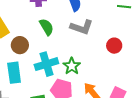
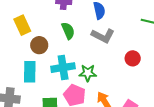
green star: (72, 66) -> (88, 73), turned 30

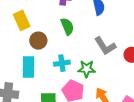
gray L-shape: (103, 36) -> (105, 46), moved, turned 30
cyan cross: (63, 68) -> (62, 63), size x0.7

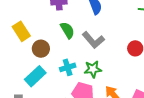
gray L-shape: (105, 46) -> (93, 40), moved
cyan rectangle: (29, 67) -> (35, 76), turned 55

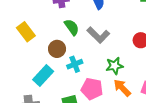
brown circle: (41, 49) -> (57, 49), moved
green star: (93, 69) -> (114, 66), moved

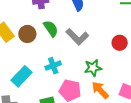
brown circle: (57, 49) -> (27, 34), moved

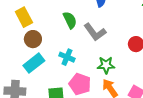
brown circle: (27, 34) -> (33, 39), moved
cyan cross: (53, 66) -> (67, 57), turned 35

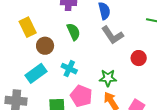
gray L-shape: (95, 32) -> (112, 35), moved
brown circle: (33, 39) -> (45, 46), moved

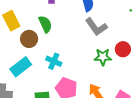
green semicircle: (74, 32) -> (45, 24), moved
green star: (108, 78) -> (103, 57), moved

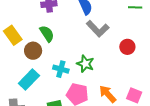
green star: (103, 57) -> (85, 64), moved, turned 30

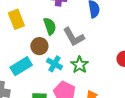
gray L-shape: (98, 29) -> (74, 37), moved
brown circle: (33, 51) -> (39, 46), moved

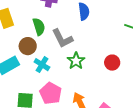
green star: (80, 65) -> (76, 61), moved

